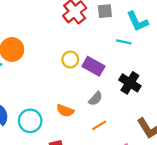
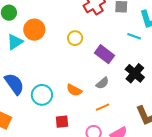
yellow circle: (70, 60) -> (75, 38), moved

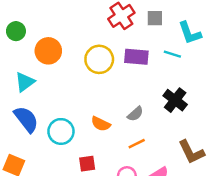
yellow circle: (75, 38) -> (99, 59), size x1.5
cyan triangle: (15, 42) -> (25, 82), moved
purple rectangle: (104, 54) -> (136, 57), moved, turned -30

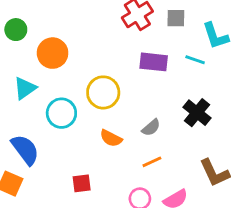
yellow circle: (99, 59) -> (103, 92), moved
blue semicircle: (26, 119) -> (25, 150), moved
cyan circle: (61, 131) -> (61, 113), moved
red square: (87, 164) -> (82, 183), moved

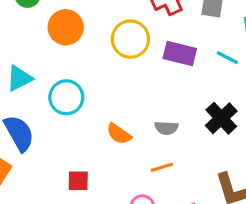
cyan triangle: (25, 88) -> (19, 78), moved
yellow circle: (103, 92) -> (130, 39), moved
gray semicircle: (151, 128) -> (166, 128), turned 36

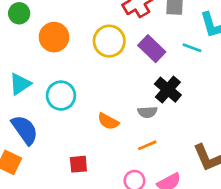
purple rectangle: (180, 53) -> (152, 49), turned 36
black cross: (221, 118) -> (168, 90), moved

